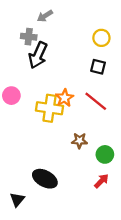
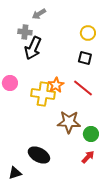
brown star: (80, 141) -> (69, 122), size x1.6
black triangle: (17, 199) -> (15, 173), turned 32

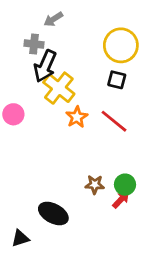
yellow circle: (88, 33) -> (121, 45), size x1.6
yellow cross: (43, 94) -> (59, 88), moved, turned 30
brown star: (69, 122) -> (95, 185), moved, size x0.6
red arrow: (88, 157) -> (121, 200), moved

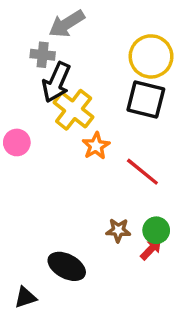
gray arrow: (53, 19) -> (67, 24), size x1.5
black square: (117, 80) -> (146, 99), size x1.6
red line: (114, 121) -> (142, 172), moved

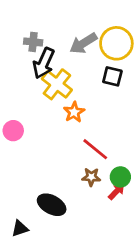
gray arrow: (67, 24) -> (83, 43), moved
black square: (146, 99) -> (112, 76), size x0.7
pink circle: (17, 142) -> (13, 131), moved
red line: (142, 172) -> (95, 149), moved

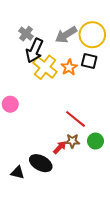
gray cross: (33, 42) -> (26, 34), turned 32
orange star: (74, 112) -> (69, 67), moved
red arrow: (116, 191) -> (60, 147), moved
black triangle: (20, 229) -> (18, 173), moved, turned 32

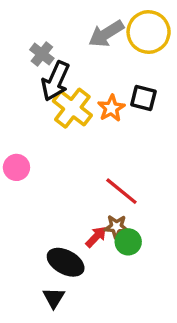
gray arrow: (66, 35) -> (106, 34), moved
yellow circle: (92, 35) -> (149, 32), moved
green circle: (95, 141) -> (128, 242), moved
black triangle: (18, 173) -> (54, 298), moved, turned 48

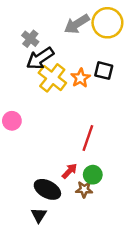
black arrow: (55, 81) -> (40, 58), turned 32
red line: (121, 191) -> (88, 138), turned 70
brown star: (116, 227) -> (84, 189), moved

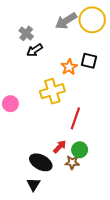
black arrow: (40, 58) -> (35, 50), size x0.7
yellow cross: (52, 78) -> (52, 91), moved, turned 35

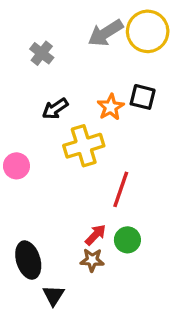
black arrow: (35, 50) -> (55, 109), moved
black ellipse: (41, 162) -> (28, 260), moved, turned 45
brown star: (72, 162) -> (92, 260), moved

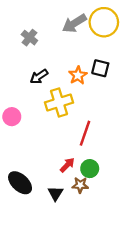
black ellipse: (28, 260) -> (20, 183), turned -30
brown star: (92, 260) -> (80, 185), moved
black triangle: (53, 295) -> (55, 193), moved

